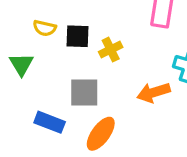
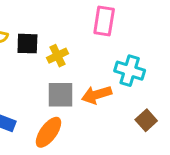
gray square: (84, 92) -> (61, 95), moved

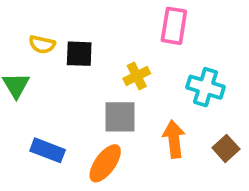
yellow cross: (58, 56) -> (137, 76), moved
orange arrow: (97, 95) -> (174, 139), moved, turned 100

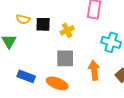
yellow cross: (137, 76) -> (67, 30), moved
orange ellipse: (105, 163) -> (57, 83), turned 75

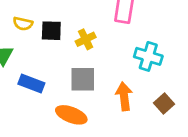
blue rectangle: (26, 76) -> (31, 83), moved

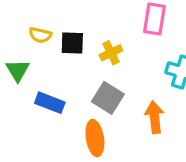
gray square: (83, 79) -> (108, 98), turned 32
orange ellipse: (71, 115) -> (95, 138), turned 60

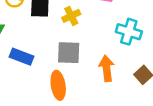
gray square: (108, 98) -> (69, 53), turned -30

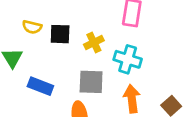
cyan cross: (129, 32) -> (128, 59), moved

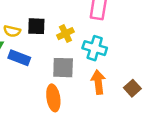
yellow semicircle: (32, 27) -> (12, 31), moved
blue rectangle: (40, 86) -> (19, 58), moved

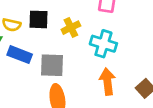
gray square: (63, 68) -> (52, 65), moved

